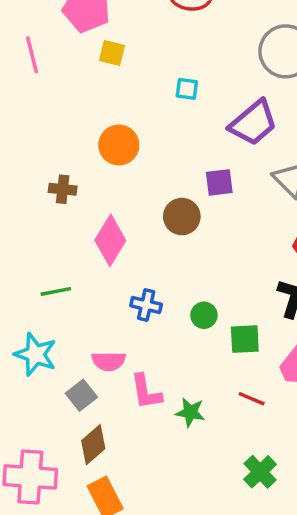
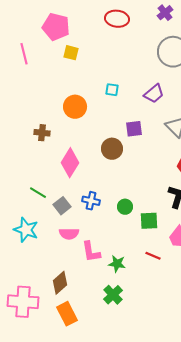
cyan square: (187, 89) -> (112, 90), moved
purple trapezoid: (253, 123) -> (154, 94), size x0.7
green line: (56, 291) -> (38, 193), turned 42
gray square: (81, 395) -> (62, 206), moved
green cross: (260, 472) -> (113, 295), moved

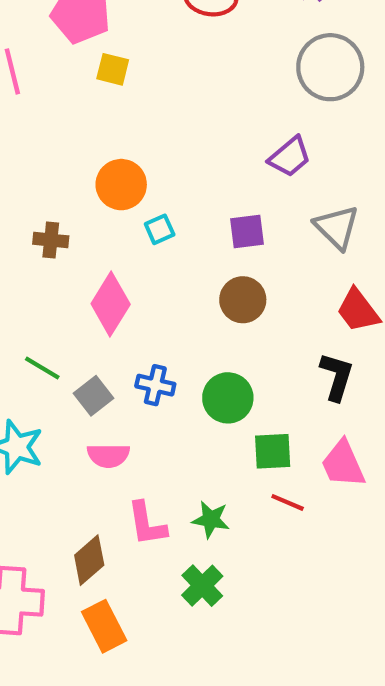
cyan square: (112, 90) -> (160, 229), moved, turned -32
brown circle: (112, 149) -> (243, 300), moved
green circle: (125, 207) -> (228, 398), size x1.5
green square: (149, 221) -> (273, 451), moved
pink L-shape: (91, 252) -> (147, 524), moved

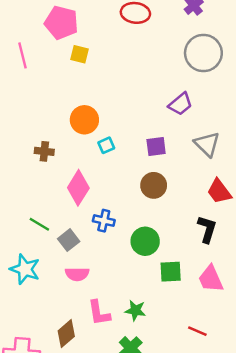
blue cross: (155, 385) -> (104, 221), moved
red line: (288, 502) -> (197, 331), moved

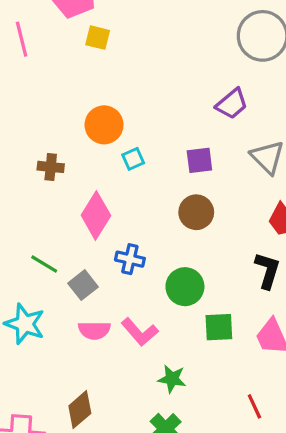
pink L-shape: (99, 313) -> (140, 332), moved, turned -32
red line: (197, 331) -> (254, 406), turned 42

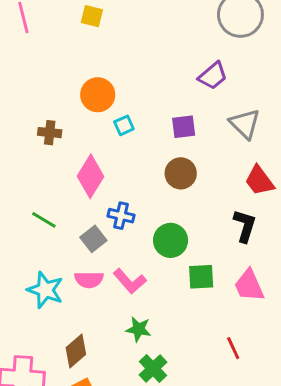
gray square: (83, 285) -> (93, 239), moved
cyan star: (25, 324) -> (45, 290), moved
green star: (172, 379) -> (138, 329), moved

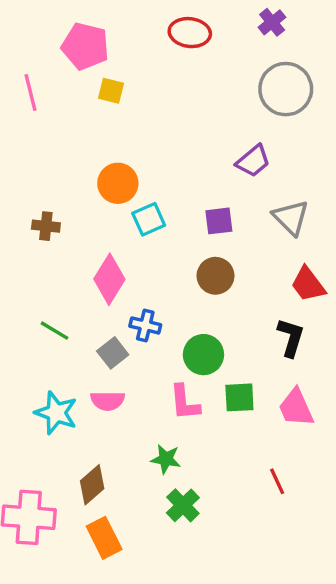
cyan square: (124, 125) -> (149, 219), size x1.4
brown cross: (50, 133) -> (46, 226), moved
pink L-shape: (130, 281) -> (185, 403), moved, turned 36

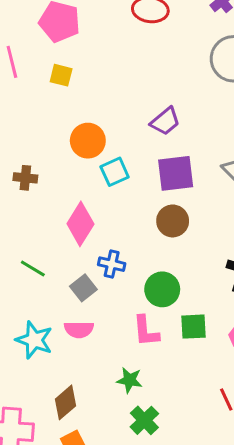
yellow square: (111, 91) -> (61, 75), moved
purple trapezoid: (253, 161) -> (165, 121), moved
purple square: (219, 221) -> (176, 173), size x1.5

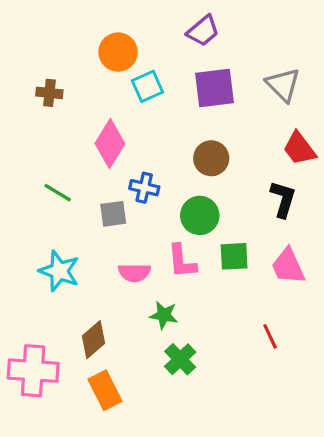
brown circle: (173, 221) -> (211, 158), moved
gray square: (83, 288) -> (113, 214), turned 30
pink semicircle: (79, 330) -> (134, 273), moved

